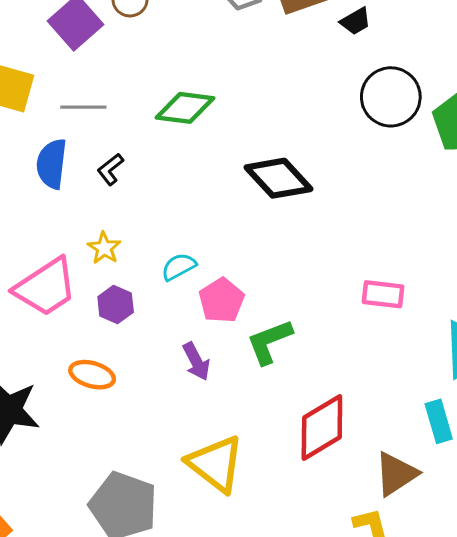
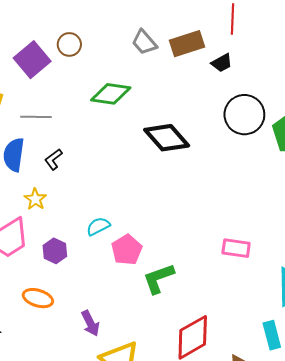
green diamond: (185, 108) -> (111, 94), moved
black diamond: (278, 178) -> (167, 138), moved
yellow star: (104, 248) -> (35, 199), moved
purple arrow: (196, 361) -> (90, 323), moved

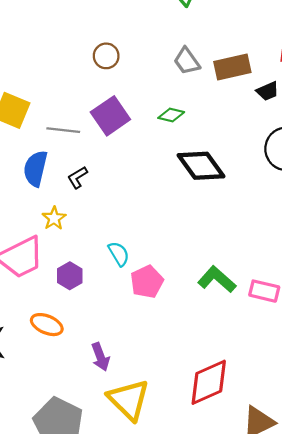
purple square: (32, 60) -> (110, 116), moved
green diamond: (111, 94) -> (171, 115), moved, size x0.6
cyan semicircle: (98, 226) -> (119, 254), turned 80
green L-shape: (158, 278) -> (217, 279), moved, turned 56

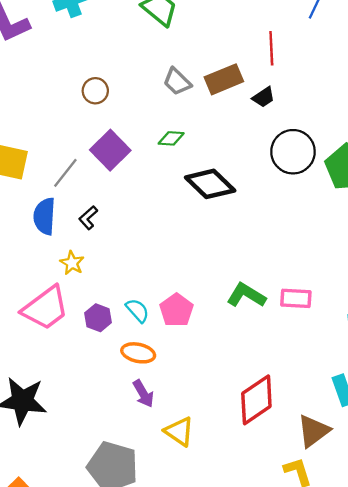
gray line: (63, 130) -> (65, 173), turned -48
cyan semicircle: (119, 254) -> (137, 310), moved
orange ellipse: (47, 325) -> (138, 353), moved
yellow triangle: (129, 400) -> (179, 431), size x0.7

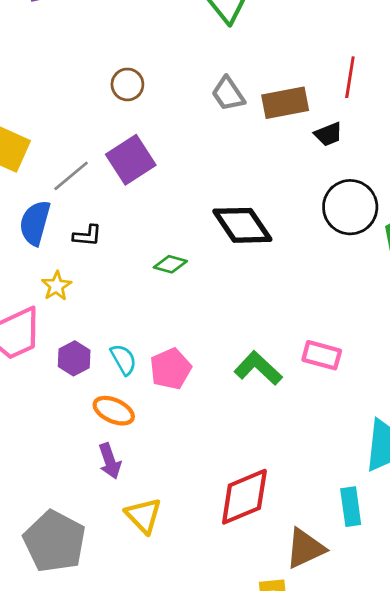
green diamond: (171, 138) -> (170, 264), moved
black L-shape: (88, 218) -> (87, 236), turned -145
pink rectangle: (296, 298) -> (322, 355), moved

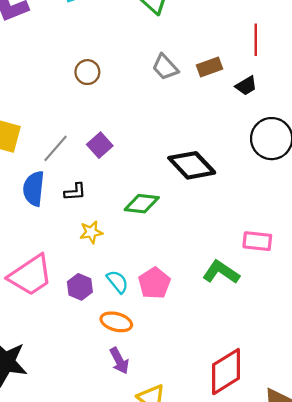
brown rectangle: (285, 103) -> (209, 67), size x0.7
purple square: (131, 160) -> (100, 145), moved, size x0.7
green diamond: (170, 264) -> (142, 204), size x1.4
yellow star: (56, 286) -> (91, 232), moved, turned 30
pink rectangle: (322, 355) -> (257, 241), moved

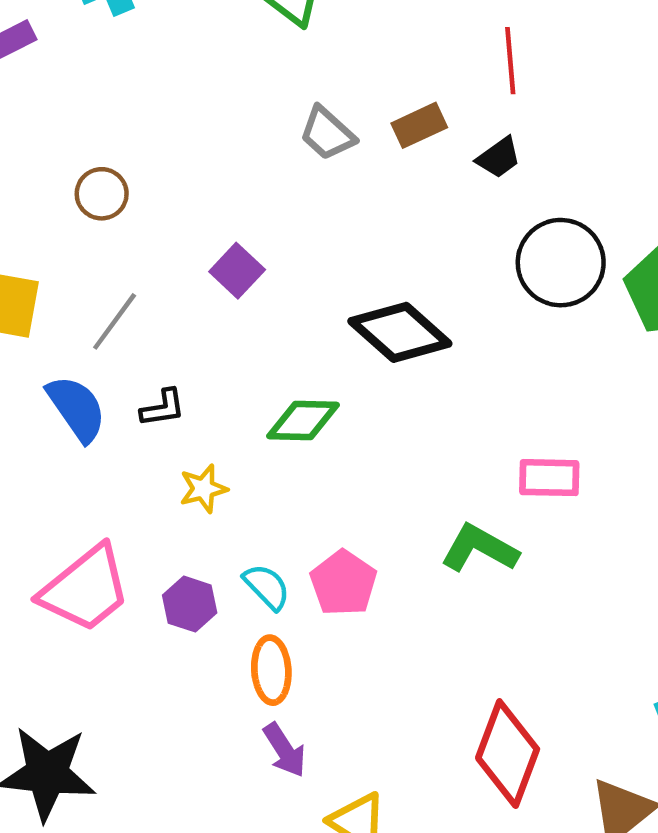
brown circle: (87, 72) -> (102, 194), moved
purple square: (100, 145) -> (237, 271), moved
blue semicircle: (34, 189) -> (77, 408), turned 144
orange ellipse: (116, 322) -> (271, 670), turned 76
red diamond: (226, 372) -> (508, 754), turned -33

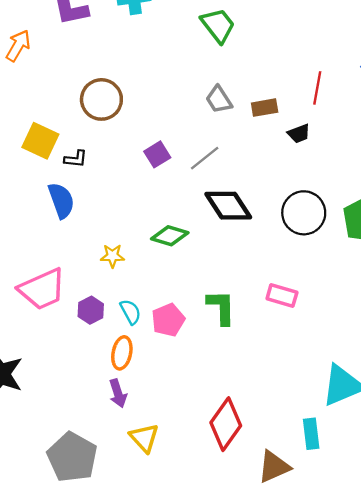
brown circle: (102, 194) -> (101, 99), size x1.6
black circle: (561, 263) -> (304, 213), moved
gray line: (115, 321) -> (205, 158), moved
black L-shape: (163, 408) -> (76, 159), moved
green L-shape: (479, 548) -> (221, 307), moved, turned 45

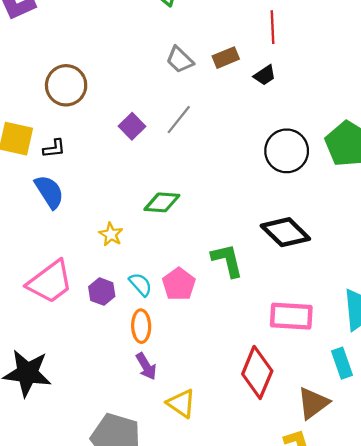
black diamond: (228, 206) -> (285, 232), moved
yellow star: (112, 256) -> (111, 234), turned -30
pink rectangle: (282, 296) -> (291, 316), moved, size x1.4

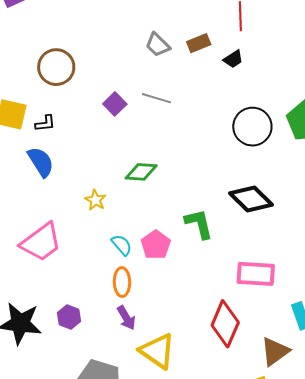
gray line: (179, 120) -> (156, 98), turned 68
purple hexagon: (102, 292) -> (69, 317), moved
yellow triangle: (181, 403) -> (157, 351), size x1.4

